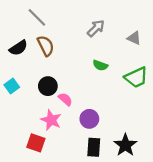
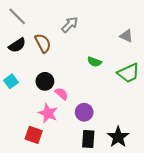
gray line: (37, 17) -> (17, 16), moved
gray arrow: (96, 28) -> (70, 25), moved

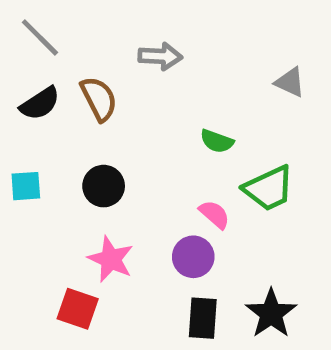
gray arrow: (70, 25) -> (160, 56), turned 48
green trapezoid: (128, 73) -> (269, 188), moved
cyan square: (11, 81) -> (26, 186), turned 32
pink semicircle: (61, 94) -> (214, 214), moved

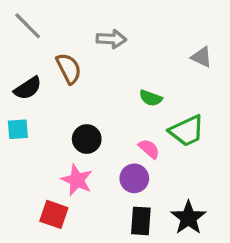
black semicircle: (40, 103) -> (28, 88), moved
black circle: (104, 186) -> (87, 139), moved

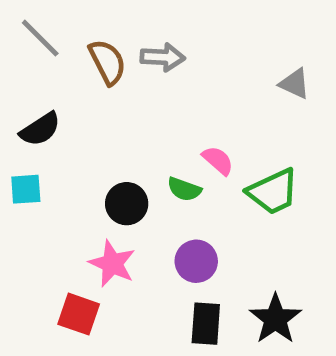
brown semicircle: (69, 69) -> (107, 62), moved
green semicircle: (151, 98) -> (184, 189), moved
pink semicircle: (149, 149) -> (218, 160), moved

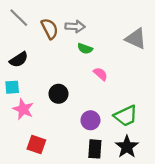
gray triangle: (295, 84) -> (136, 39), size x1.5
green semicircle: (184, 189) -> (85, 49), moved
green trapezoid: (273, 192) -> (126, 116), moved
pink star: (112, 264) -> (23, 109), moved

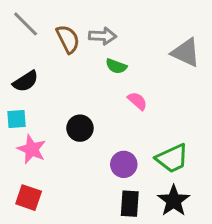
red square: (36, 145) -> (29, 198), moved

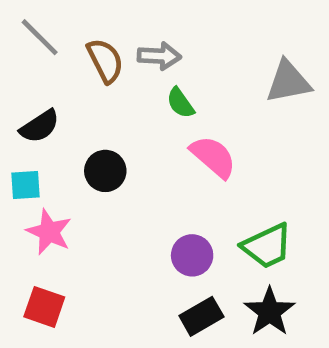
gray triangle: (186, 53) -> (288, 82), turned -36
green semicircle: (116, 66) -> (180, 103), turned 35
pink semicircle: (137, 101) -> (213, 157), size x1.5
black circle: (80, 128) -> (105, 171), moved
black rectangle: (130, 204) -> (201, 316), turned 56

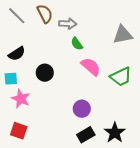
brown semicircle: (105, 61) -> (45, 14), moved
green trapezoid: (267, 246) -> (121, 77), moved

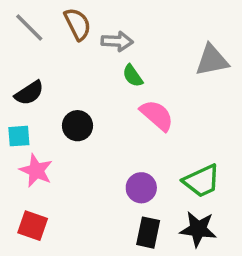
green trapezoid: (121, 77) -> (202, 181), moved
black star: (115, 133) -> (198, 229), turned -30
black rectangle: (86, 135) -> (148, 233), turned -48

